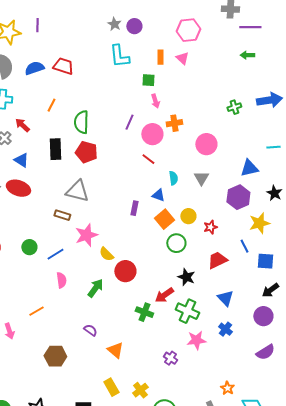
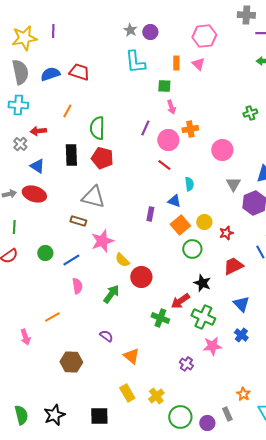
red arrow: (22, 125) -> (38, 131), turned -49
gray triangle: (201, 178) -> (233, 184), moved

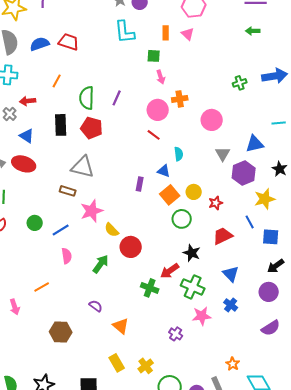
purple line: (145, 128) -> (117, 98), moved

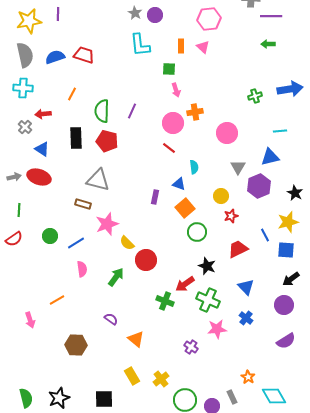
cyan line: (279, 123) -> (280, 131), moved
black star: (280, 169) -> (295, 193), moved
yellow circle: (194, 192) -> (221, 196), moved
yellow star: (265, 199) -> (288, 222), moved

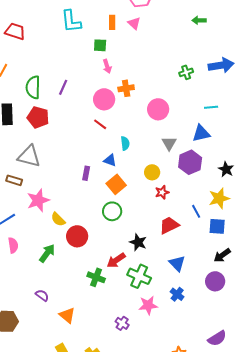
green circle: (197, 232) -> (112, 211), moved
purple semicircle: (286, 341) -> (217, 338), moved

